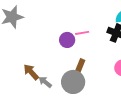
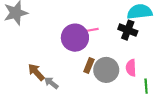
purple circle: (67, 40) -> (75, 38), size x1.6
gray circle: (73, 82) -> (106, 70), moved

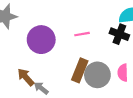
purple circle: (75, 38) -> (41, 40), moved
brown rectangle: (89, 66) -> (80, 70), size x1.5

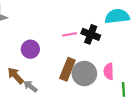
black cross: (119, 34) -> (91, 34), moved
purple circle: (41, 40) -> (30, 49), moved, size x0.7

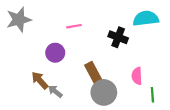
pink line: (70, 34) -> (74, 26), moved
brown rectangle: (67, 69) -> (94, 74), turned -50
gray circle: (84, 74) -> (104, 92), moved

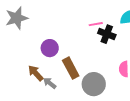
pink line: (74, 26) -> (96, 24), moved
brown rectangle: (94, 74) -> (71, 68), moved

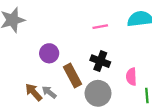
black cross: (107, 34) -> (100, 61), moved
brown arrow: (36, 73) -> (34, 92), moved

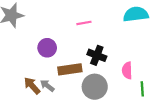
pink line: (100, 27) -> (84, 23), moved
brown rectangle: (72, 76) -> (70, 69), turned -70

